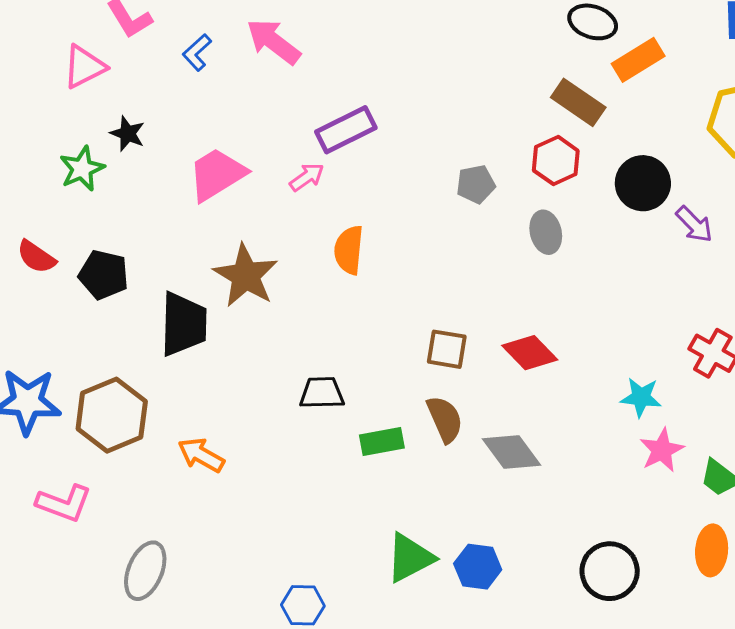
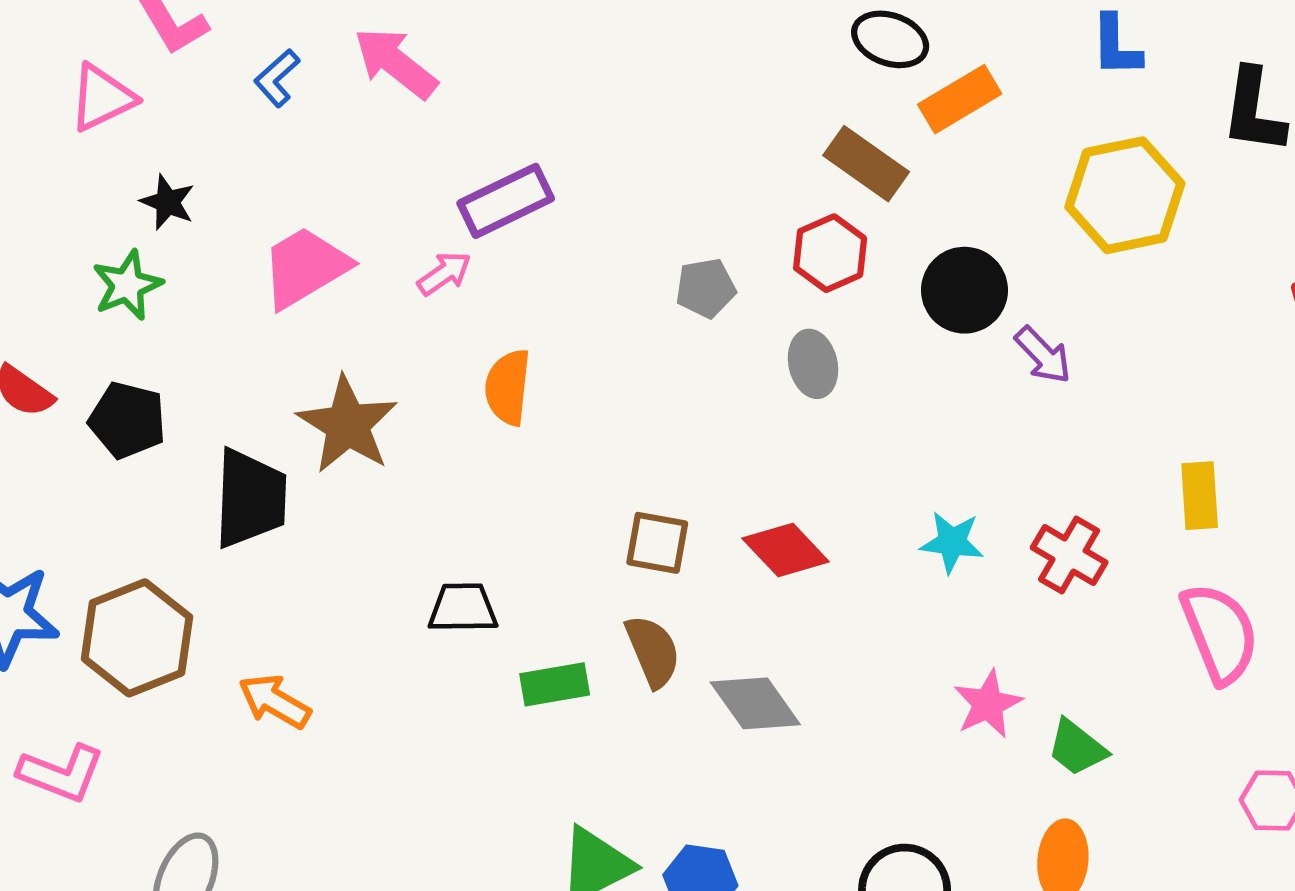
green star: (82, 169) -> (127, 285), moved
cyan star: (641, 397) -> (952, 542), moved

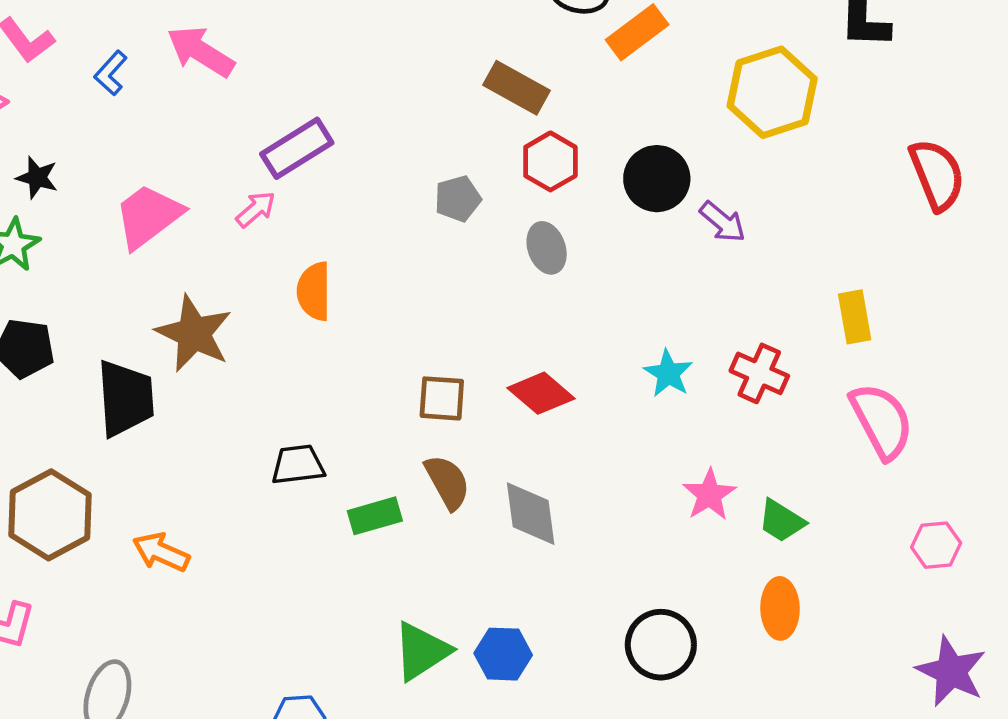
brown rectangle: (866, 164) -> (517, 88), moved
cyan star: (952, 542) -> (668, 373), turned 30
gray diamond: (755, 703) -> (531, 514), turned 34

